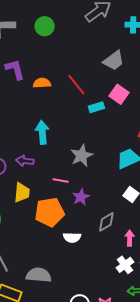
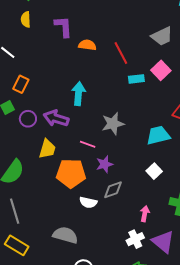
purple arrow: (25, 161) -> (56, 118), size x1.4
gray diamond: (106, 222) -> (113, 190), moved
gray semicircle: (39, 275) -> (65, 235), moved

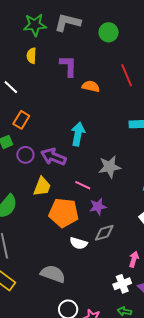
red line: (121, 53) -> (127, 75), moved

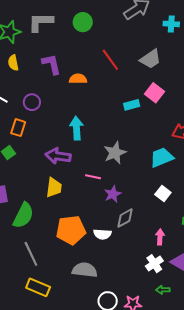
purple circle: (25, 155) -> (32, 102), moved
orange pentagon: (64, 213) -> (71, 230), moved

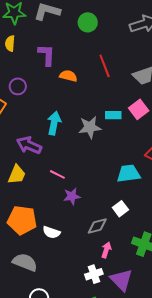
gray star: (115, 153) -> (90, 127), moved
gray diamond: (125, 218) -> (97, 226), moved

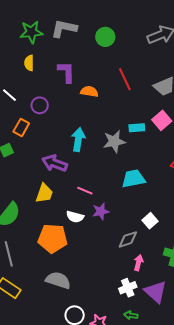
cyan trapezoid: (129, 174) -> (133, 179), moved
white semicircle: (51, 232) -> (75, 217), moved

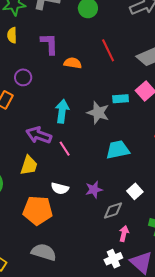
gray star: (114, 141) -> (98, 113), turned 30
pink line: (85, 191) -> (65, 149), moved, turned 35
purple star: (101, 211) -> (94, 190), moved

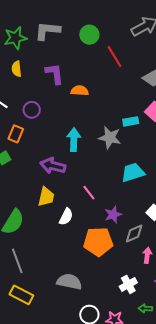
red line: (108, 50) -> (115, 57), moved
pink line: (65, 149) -> (89, 193), moved
white semicircle: (60, 188) -> (66, 217), moved, turned -72
orange pentagon: (38, 210) -> (98, 242), moved
white cross: (113, 259) -> (128, 284), moved

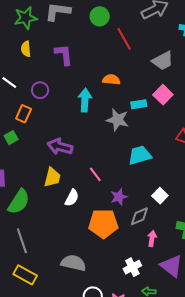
orange semicircle: (80, 91) -> (111, 80), moved
cyan arrow: (74, 140) -> (85, 100), moved

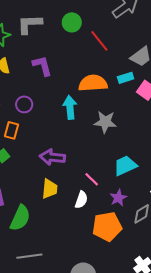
orange semicircle: (111, 80) -> (93, 83), size x1.6
cyan rectangle: (139, 104) -> (126, 78), moved
cyan trapezoid: (140, 155) -> (125, 166), moved
white semicircle: (72, 198) -> (81, 200), moved
gray line: (22, 241) -> (29, 256), turned -70

